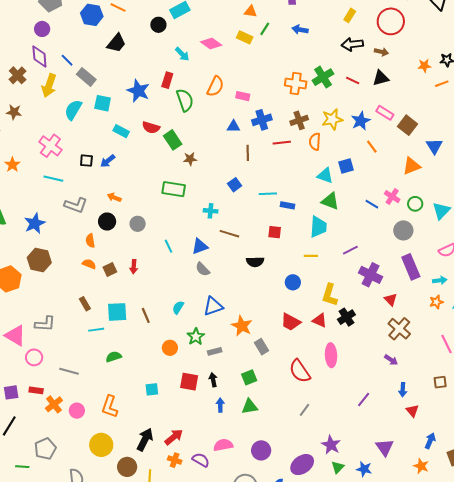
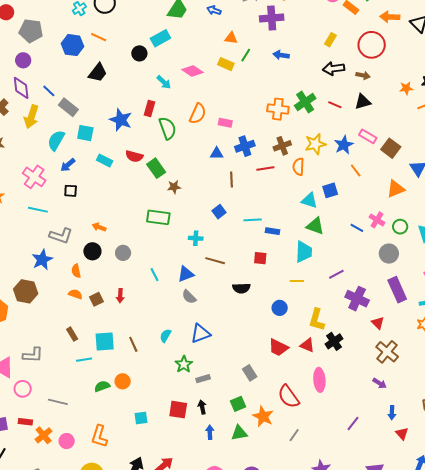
blue arrow: (108, 161) -> (68, 165), moved
blue star: (35, 223) -> (42, 260), moved
orange star: (242, 326) -> (263, 416), moved
orange circle: (170, 348) -> (123, 381), moved

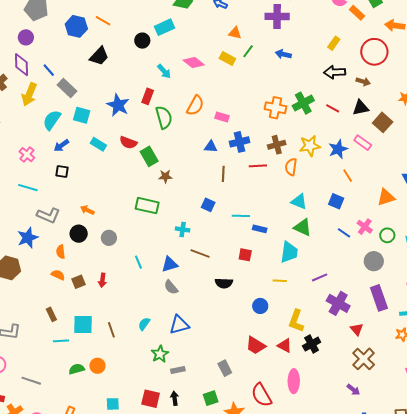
brown square: (391, 148) -> (383, 122), moved
pink cross: (34, 177) -> (27, 155), size x0.7
blue square: (330, 190) -> (336, 201), moved, turned 35
blue square: (219, 212) -> (208, 205), turned -32

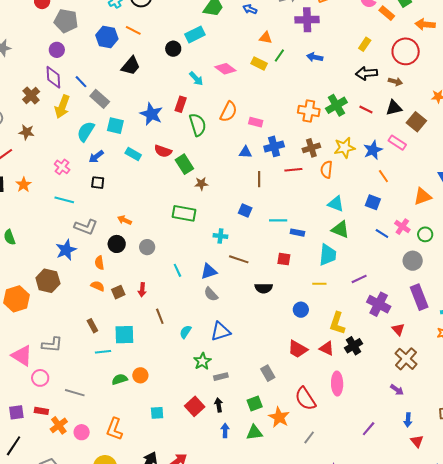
brown line: (111, 330) -> (160, 316), moved
red square: (151, 399) -> (195, 406), turned 36

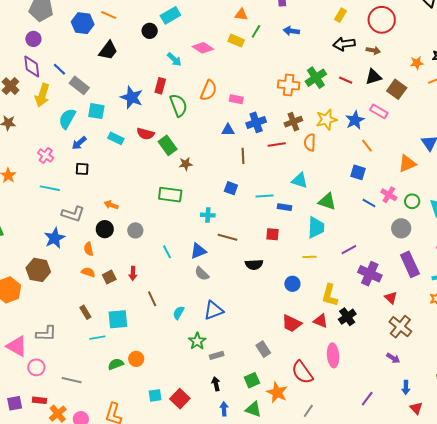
cyan triangle: (336, 204) -> (300, 180), moved
red square: (195, 406) -> (180, 399), moved
green triangle: (254, 433) -> (253, 409), turned 30

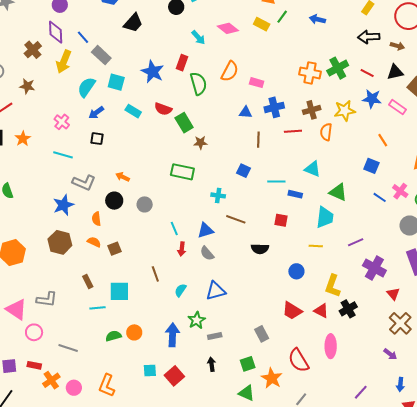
blue star: (355, 120) -> (372, 99), moved, turned 30
brown hexagon: (38, 270) -> (60, 242), moved
red arrow: (133, 273) -> (182, 249), moved
blue arrow: (224, 409) -> (173, 335), moved, size x1.6

